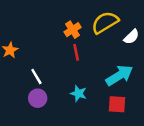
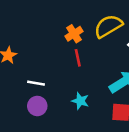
white line: (36, 77) -> (36, 83), turned -49

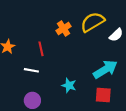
red line: (78, 58) -> (41, 49), moved
purple circle: (37, 106) -> (32, 100), moved

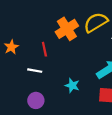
orange cross: (64, 28) -> (67, 29), size x1.5

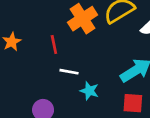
white line: (35, 71) -> (69, 72), moved

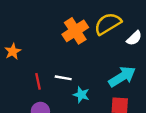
red line: (54, 44) -> (38, 81), moved

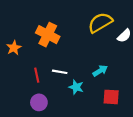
orange cross: (75, 31) -> (48, 35), moved, turned -30
cyan arrow: (122, 77) -> (100, 71), moved, size x0.6

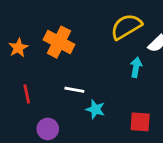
orange star: (14, 48) -> (18, 48), moved
cyan arrow: (100, 71) -> (136, 67), moved, turned -48
red line: (37, 75) -> (27, 94), moved

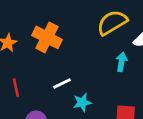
white line: (74, 90) -> (62, 83), turned -36
cyan star: (95, 109) -> (82, 102), turned -30

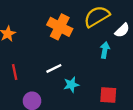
orange cross: (47, 37) -> (60, 27), moved

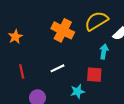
cyan star: (71, 85) -> (77, 91), moved
red square: (108, 95) -> (94, 75), moved

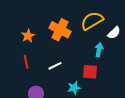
orange star: (15, 37) -> (28, 36), moved
red line: (22, 71) -> (26, 62), moved

